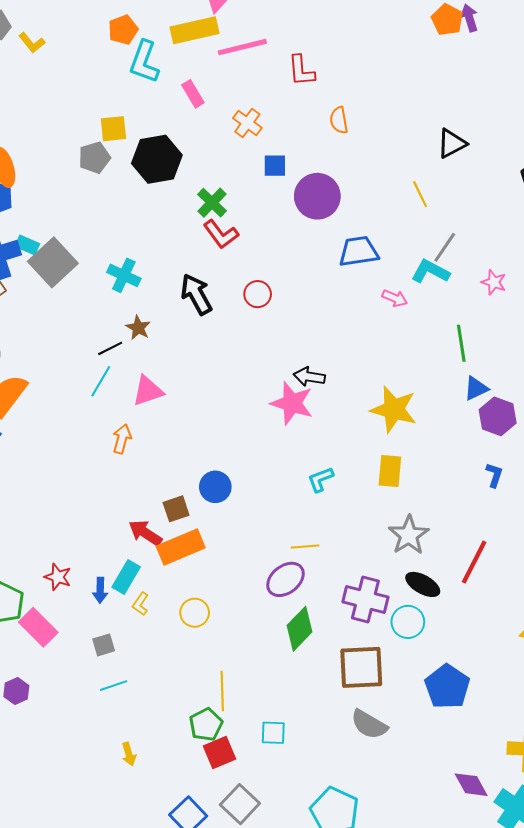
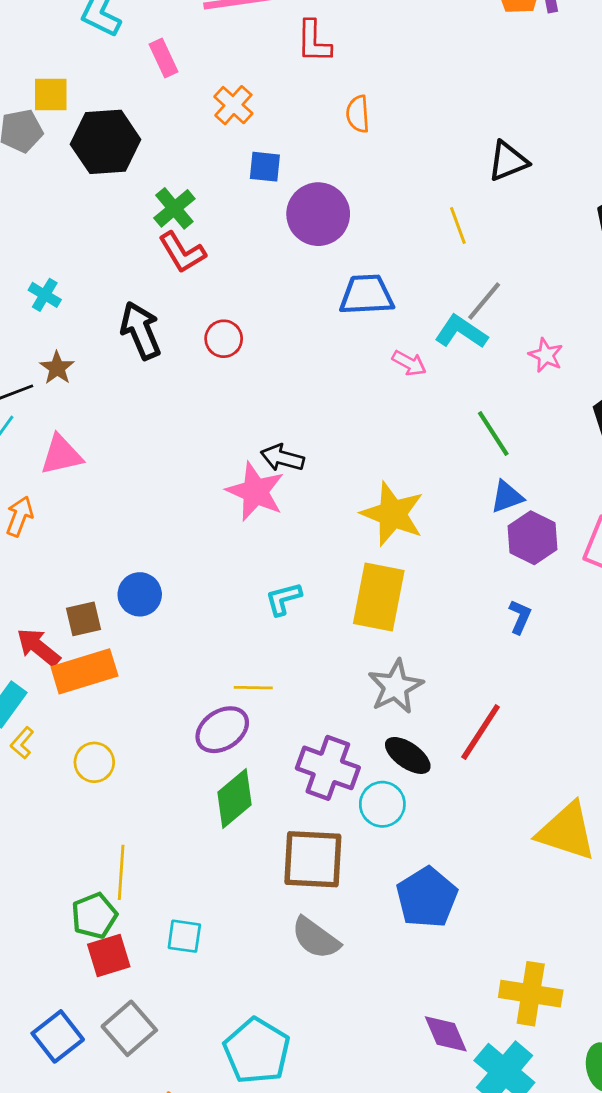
cyan cross: (124, 275) -> (45, 295), size x0.7
green line: (461, 343) -> (493, 433), turned -30
yellow rectangle: (390, 471) -> (379, 597), size x1.5

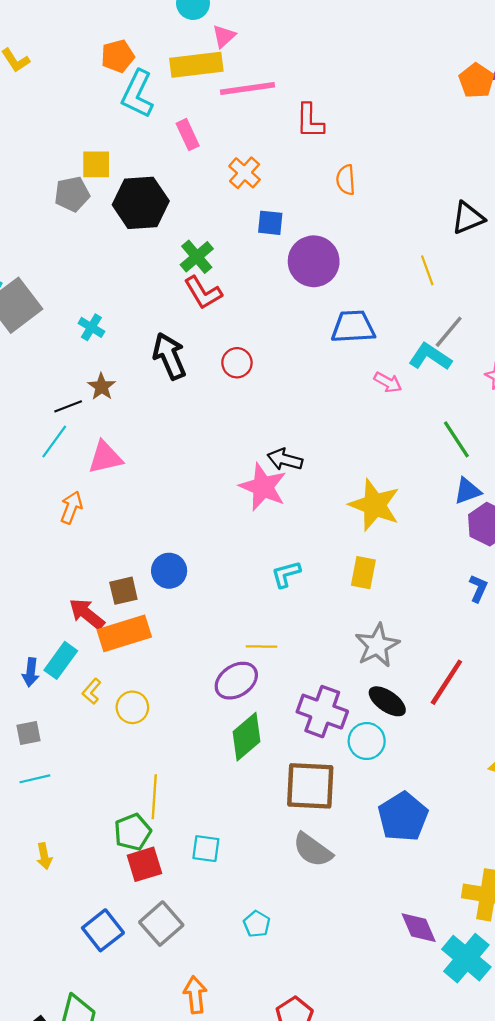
yellow rectangle: (379, 597) -> (363, 573), size x0.6
yellow L-shape: (22, 743) -> (92, 691), moved
cyan pentagon: (257, 1051) -> (257, 924), moved, size x0.5

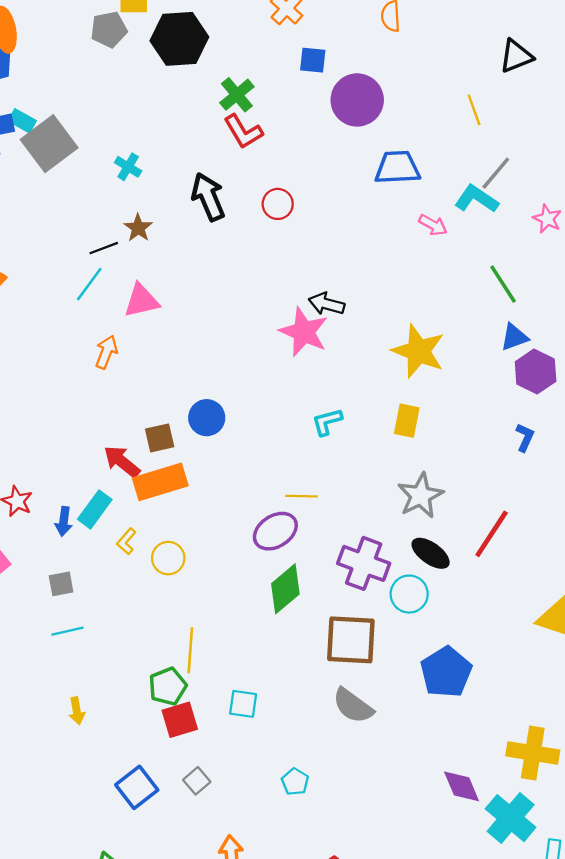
gray square: (161, 924) -> (197, 781), size x0.6

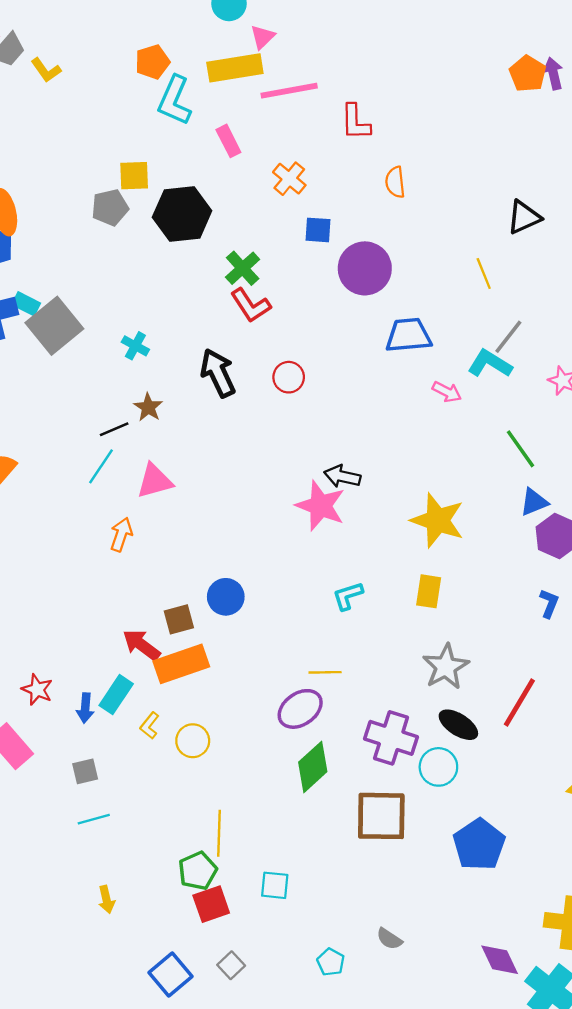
gray semicircle: (353, 706) -> (389, 939), moved, size x0.6

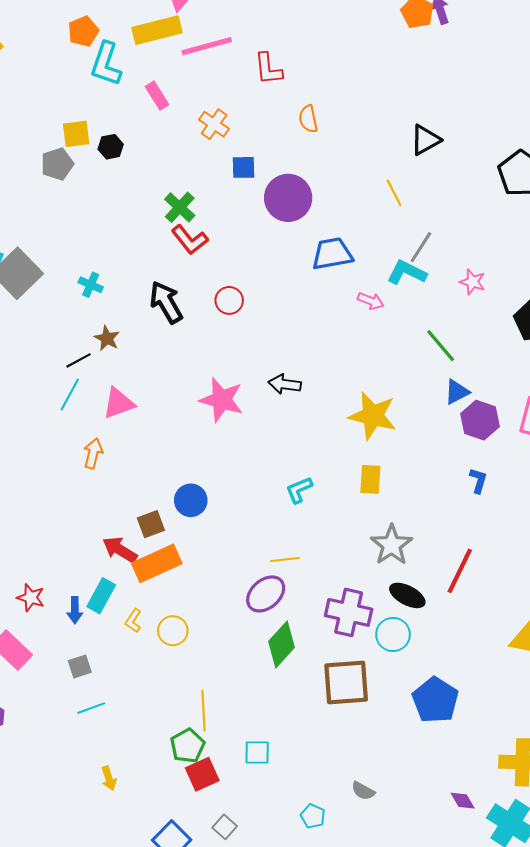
black hexagon: (182, 214) -> (111, 147), moved, size x0.5
pink star: (320, 506) -> (221, 400), moved
purple diamond: (500, 960) -> (463, 801), size x0.7

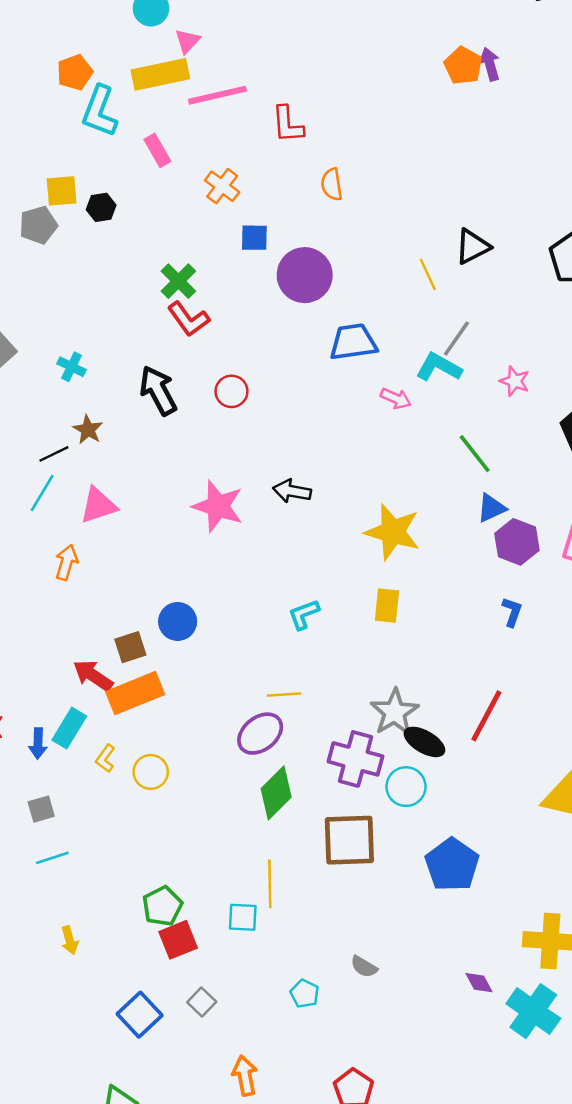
black triangle: (425, 140) -> (472, 247), moved
gray star: (392, 545) -> (395, 712), moved
yellow line: (203, 711) -> (270, 884), moved

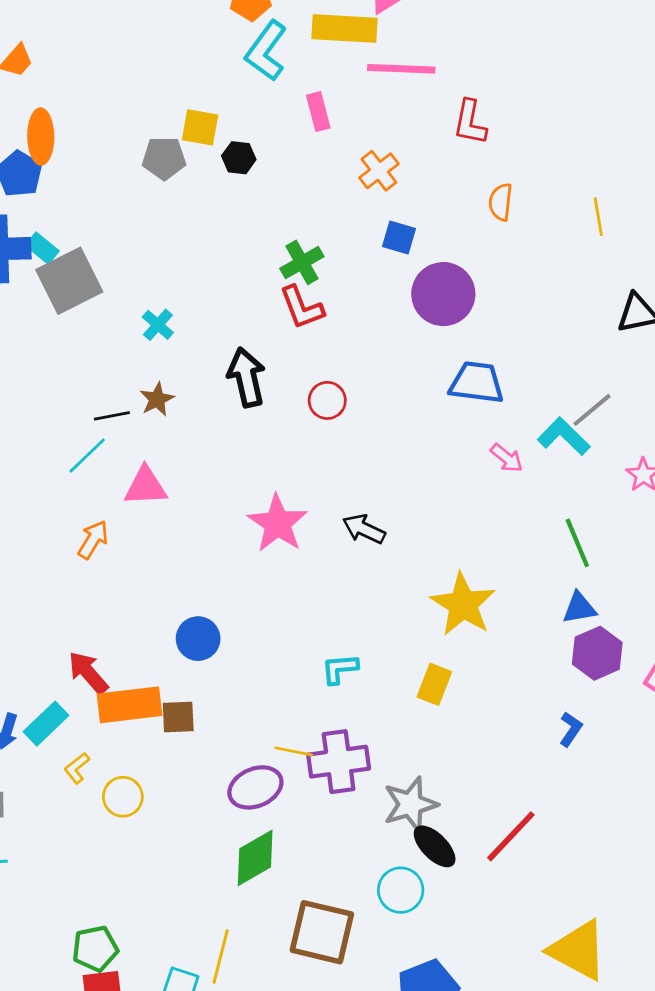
yellow line: (428, 274) -> (598, 217), moved
brown square: (130, 647) -> (178, 717), moved
purple cross: (356, 759) -> (339, 762), moved, turned -38

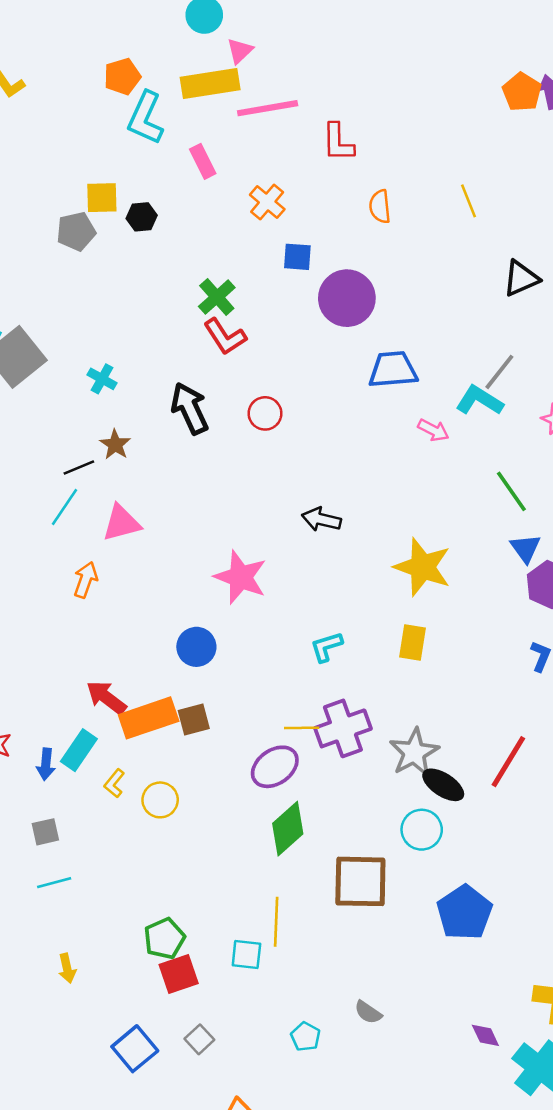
pink star: (278, 523) -> (240, 577), moved
blue triangle: (579, 608) -> (525, 548), turned -44

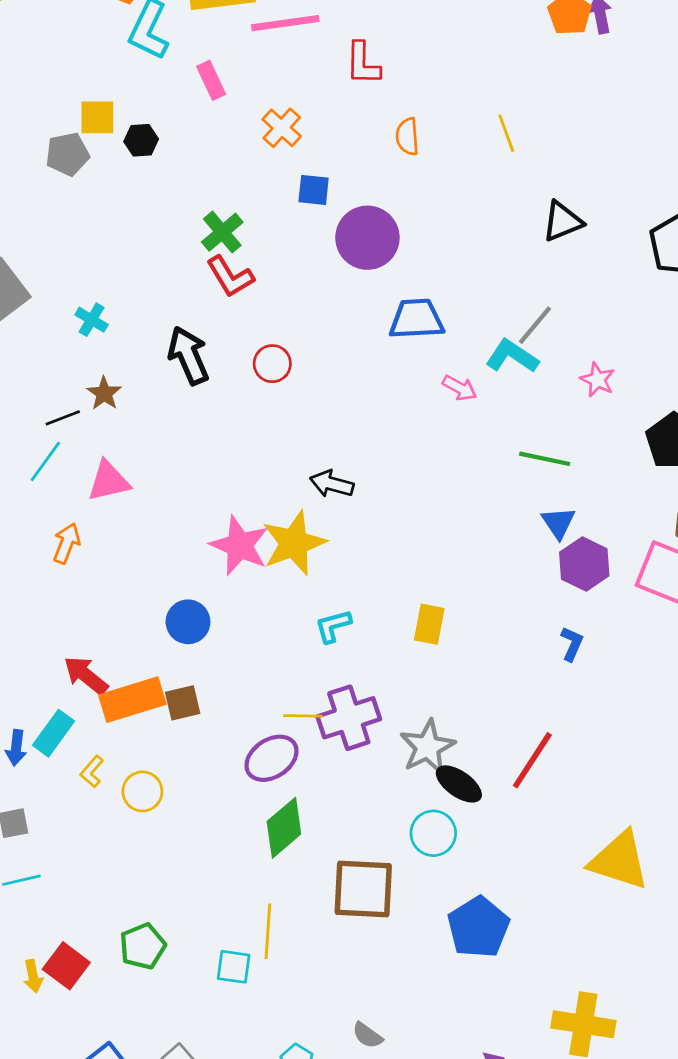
green line: (511, 491) -> (545, 459), turned -45
yellow star: (423, 567) -> (294, 543), moved, turned 30
red square: (179, 974) -> (66, 966), moved, turned -36

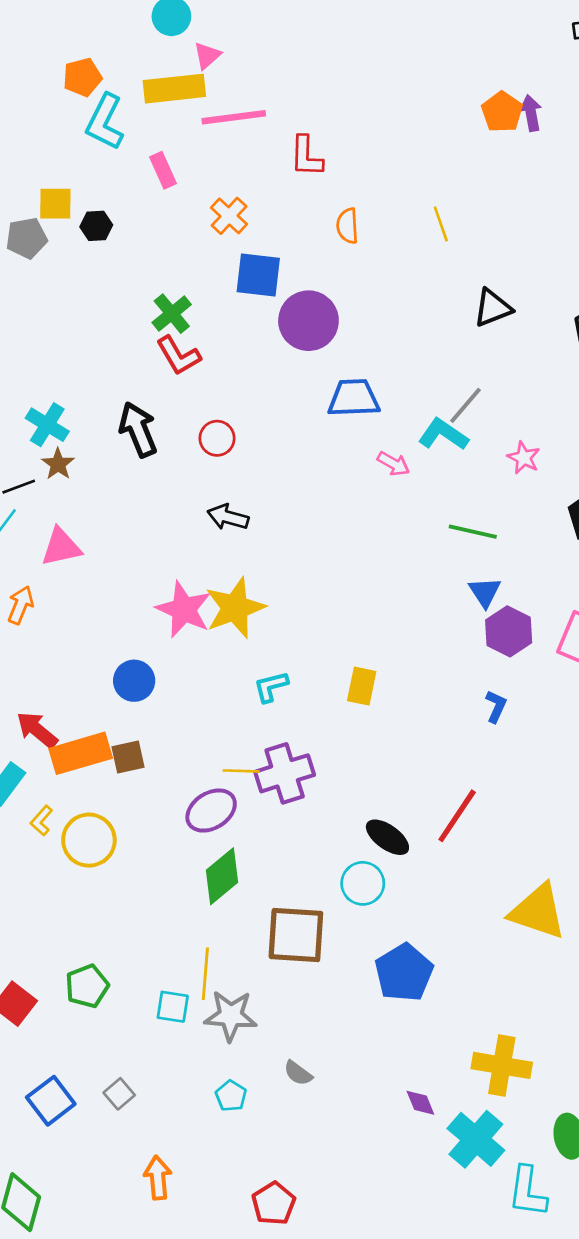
blue square: (314, 190) -> (258, 275), size x1.5
cyan cross: (92, 320) -> (47, 425), moved, size x1.4
black arrow: (332, 484) -> (228, 517), moved
gray star: (427, 747) -> (231, 1016), moved, turned 30
yellow circle: (142, 791) -> (89, 840), size x1.4

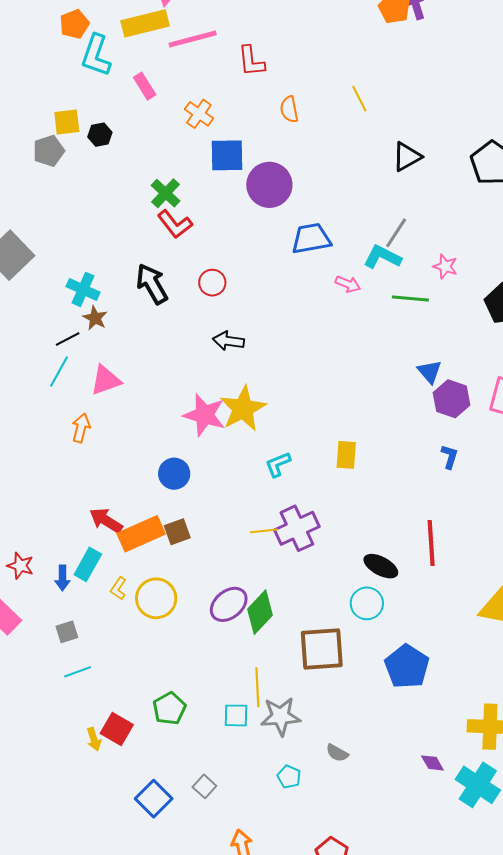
green line: (473, 532) -> (410, 299), moved
purple ellipse: (211, 811) -> (229, 604), moved
red line: (457, 816) -> (431, 543), turned -30

